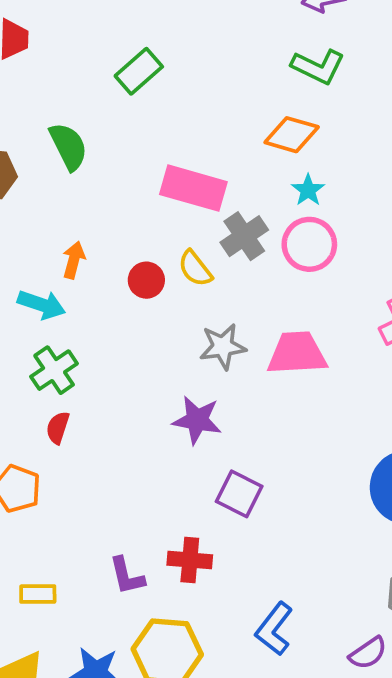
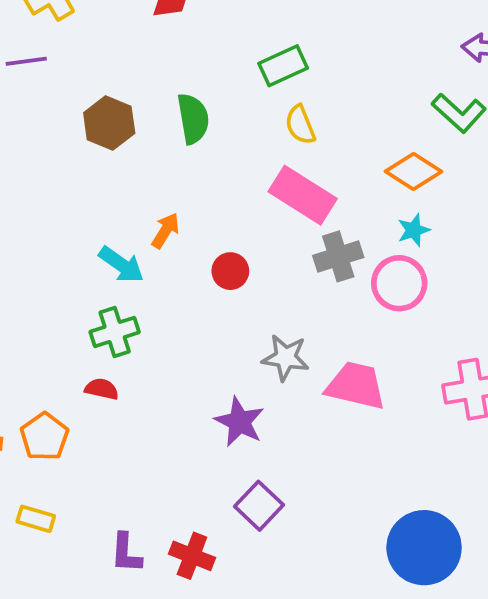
yellow semicircle: (195, 268) -> (300, 125), moved
red semicircle: (58, 428) -> (102, 389), turned 68
yellow rectangle: (38, 594) -> (36, 519), moved

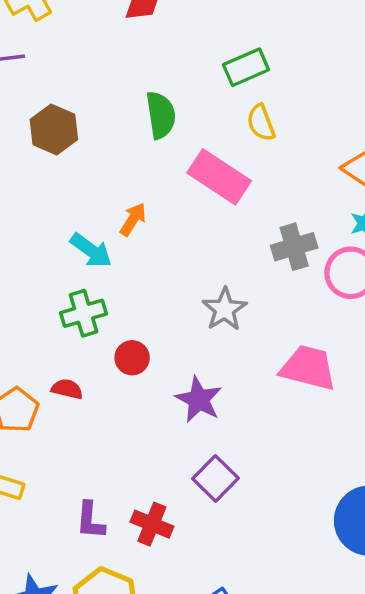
brown hexagon: (109, 123) -> (54, 129), moved
pink rectangle: (303, 195) -> (219, 177), moved
red circle: (230, 271) -> (132, 358), moved
gray star: (286, 358) -> (225, 309), moved, turned 30
red semicircle: (102, 389) -> (67, 389), moved

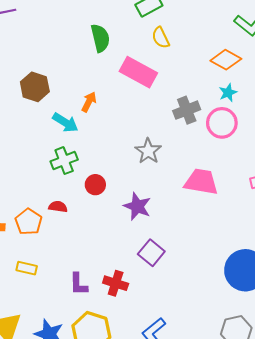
brown hexagon: (54, 129) -> (35, 87), moved

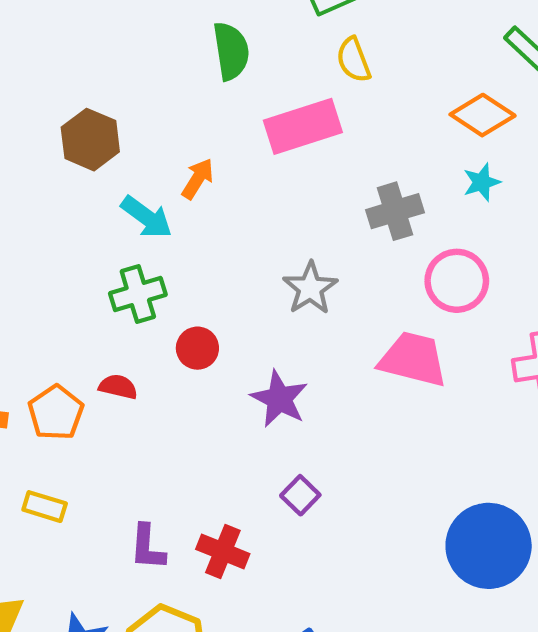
pink rectangle: (138, 72) -> (303, 126), turned -51
pink circle: (222, 123) -> (457, 281), moved
purple square: (151, 253) -> (300, 495), size x0.7

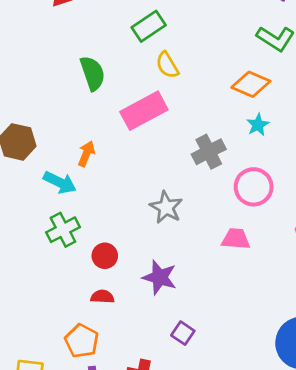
pink trapezoid: (413, 359) -> (236, 239), size x0.7
red semicircle: (118, 387) -> (102, 297), moved
orange pentagon: (56, 413) -> (82, 341), moved

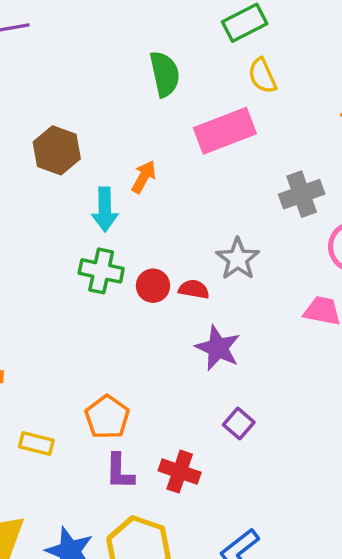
cyan arrow: (60, 182) -> (105, 209), turned 56
green cross: (63, 230) -> (101, 271), turned 32
red circle: (105, 256) -> (153, 286), moved
red semicircle: (102, 297) -> (194, 289), moved

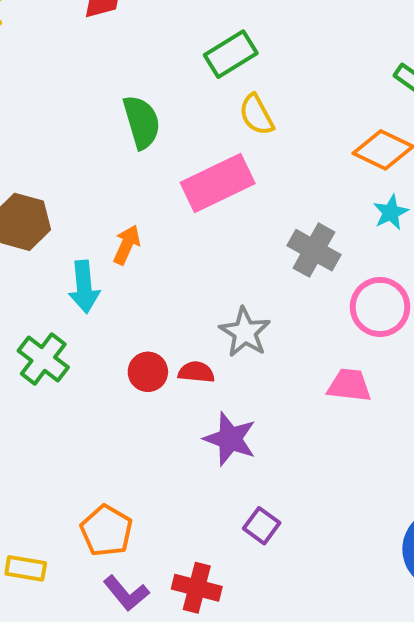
gray cross: (302, 194) -> (314, 250), turned -36
green cross: (101, 271) -> (43, 359), moved, turned 30
purple L-shape: (120, 471) -> (126, 593), turned -36

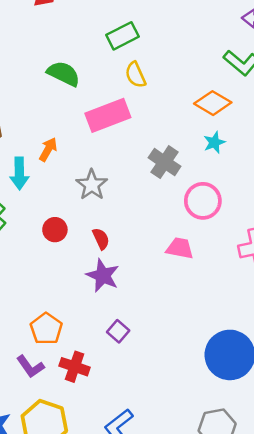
green semicircle: (142, 122) -> (64, 74), turned -52
gray star: (245, 332) -> (92, 185), moved
red semicircle: (196, 372) -> (101, 239), moved, turned 55
orange pentagon: (107, 531) -> (46, 329), moved

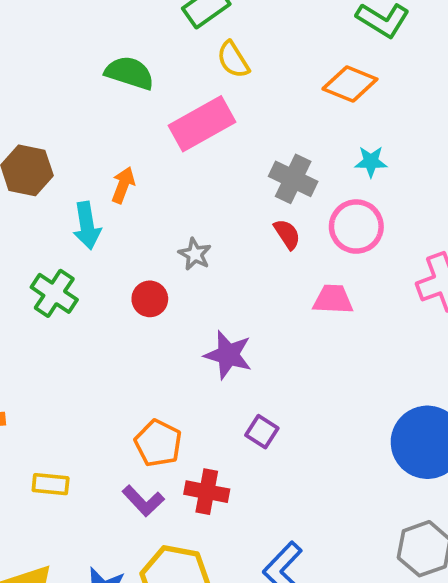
cyan star: (214, 142) -> (371, 162), moved, turned 30
gray star: (92, 185) -> (195, 254), moved, size x0.7
red semicircle: (101, 239) -> (287, 234), moved

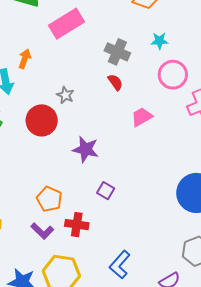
pink circle: (356, 227) -> (173, 75), moved
red circle: (150, 299) -> (42, 120), size x1.6
pink trapezoid: (333, 299) -> (142, 117), turned -30

